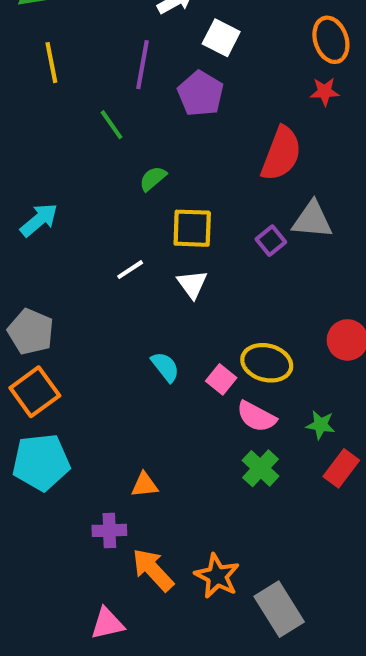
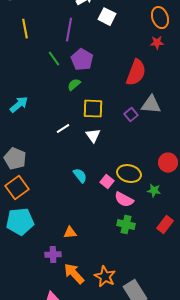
purple pentagon: (200, 94) -> (82, 60), moved
green star: (321, 425) -> (154, 191), moved
green cross: (261, 468) -> (126, 225), turned -30

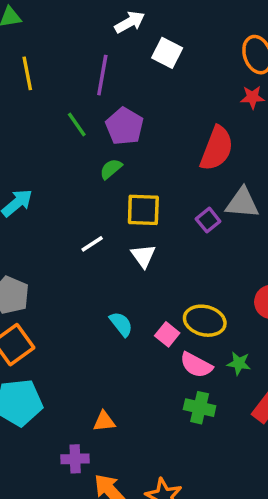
green star: (154, 191) -> (239, 363), moved

